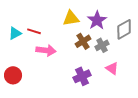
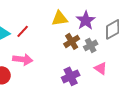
red line: (34, 31) -> (23, 31), turned -64
pink arrow: (46, 50) -> (23, 59), moved

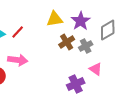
purple cross: (71, 76) -> (76, 84), moved

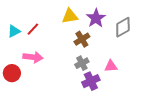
gray cross: (86, 46) -> (82, 63), moved
pink triangle: (96, 69) -> (111, 66), turned -40

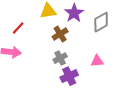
red line: (33, 29) -> (18, 28), moved
pink triangle: (111, 66) -> (97, 61), moved

